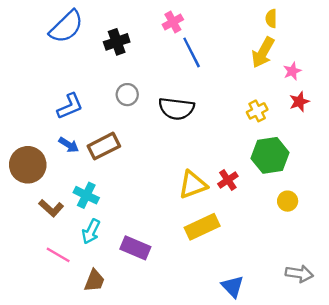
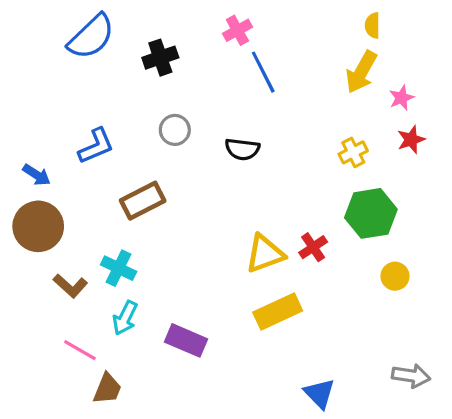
black semicircle: (176, 109) -> (242, 149), size x0.7
blue arrow: (69, 145) -> (37, 175), moved
brown trapezoid: (94, 281) -> (107, 389), moved

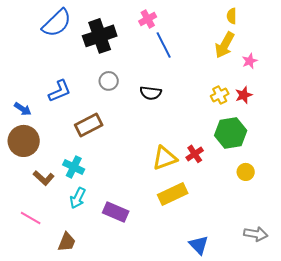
black cross: (160, 58) -> (100, 36), size x1.5
red star: (411, 140) -> (244, 95), moved
pink line: (80, 350) -> (31, 218), moved

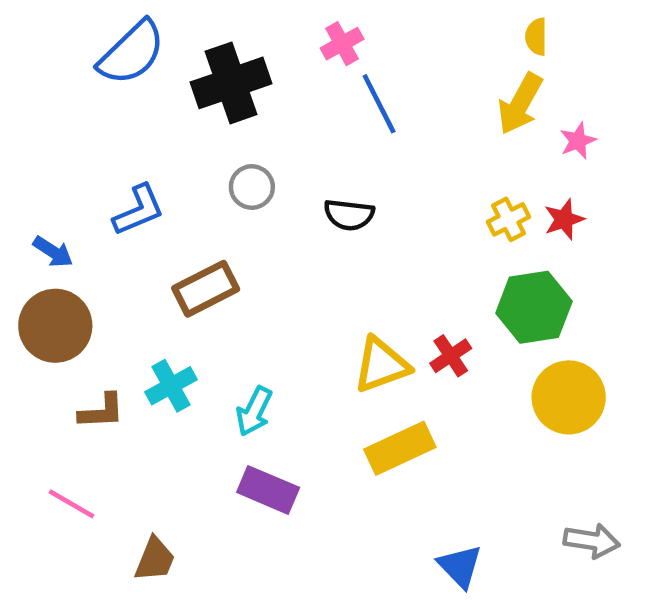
cyan cross: (74, 167) -> (171, 386), turned 35
yellow circle: (246, 172) -> (569, 397), size x1.8
brown L-shape: (44, 178) -> (102, 411), turned -45
cyan arrow: (78, 198) -> (254, 411), moved

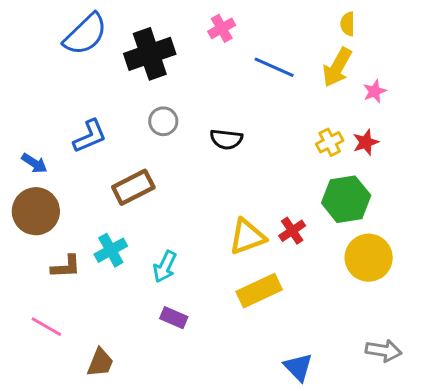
blue line: (379, 104) -> (274, 67), moved, turned -39
purple rectangle: (268, 490) -> (174, 318), size x0.7

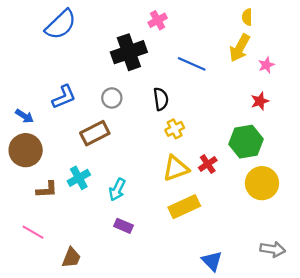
black cross: (150, 54) -> (129, 52), moved
blue line: (274, 67) -> (192, 64), moved
gray circle: (163, 121) -> (112, 98), moved
black semicircle: (226, 139) -> (161, 99), turned -105
yellow cross: (330, 142) -> (175, 129), moved

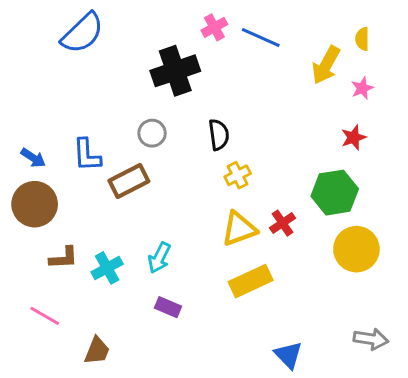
yellow semicircle: (247, 17) -> (362, 39), moved
blue line: (192, 64) -> (261, 37), moved
blue L-shape: (64, 97) -> (87, 155), moved, turned 110
cyan cross: (79, 178) -> (107, 268), moved

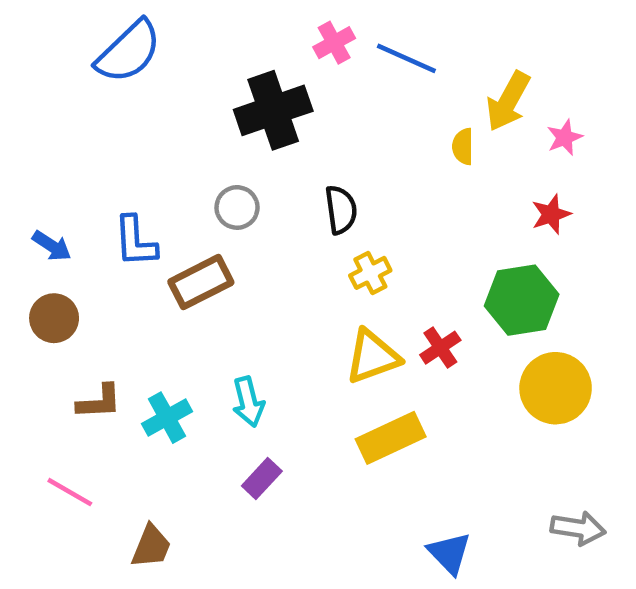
yellow semicircle: (362, 39) -> (463, 146), moved
brown circle: (35, 204) -> (54, 318), size x0.7
cyan arrow: (159, 258) -> (248, 402), turned -40
purple rectangle: (168, 307) -> (262, 479), turned -70

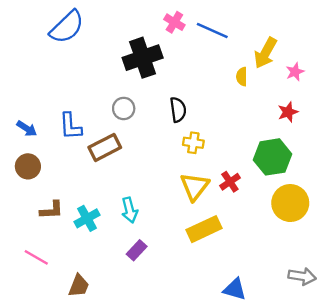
pink cross: (334, 43) -> (174, 22), turned -30
yellow cross: (370, 273) -> (193, 143), turned 36
yellow triangle: (373, 357) -> (195, 186), turned -32
blue triangle: (449, 553) -> (235, 289), turned -30

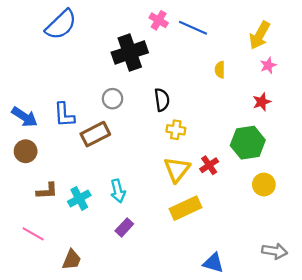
yellow arrow: (265, 53) -> (260, 35), moved
blue arrow: (27, 129) -> (24, 117), size x1.4
yellow circle: (290, 203) -> (264, 185), size x0.7

